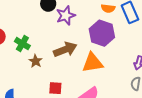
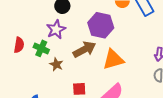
purple star: (66, 15) -> (56, 29), moved
purple hexagon: (102, 33) -> (101, 25), moved

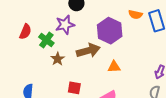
orange triangle: (113, 59) -> (114, 67), size x0.6

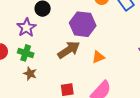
purple star: (65, 25) -> (26, 28), moved
brown star: (58, 59) -> (30, 74), moved

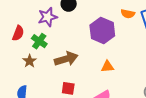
brown arrow: (69, 50) -> (66, 59), moved
brown star: (30, 74) -> (30, 61), moved

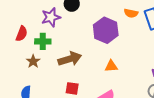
green cross: (39, 41) -> (43, 41), turned -35

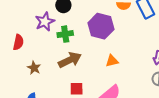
green cross: (43, 41) -> (65, 34), moved

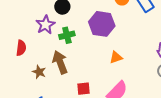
brown arrow: (70, 60) -> (60, 62), moved, turned -80

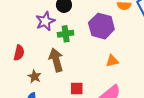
red semicircle: (21, 48) -> (19, 53), moved
brown star: (39, 72) -> (34, 76), moved

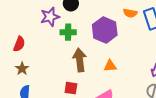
brown arrow: (56, 60) -> (80, 60), moved
brown star: (34, 76) -> (22, 69), moved

